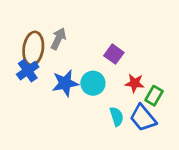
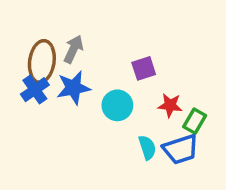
purple square: (114, 54) -> (144, 68), turned 36
blue star: (65, 83) -> (73, 88), moved
blue trapezoid: (143, 118) -> (181, 149), turned -68

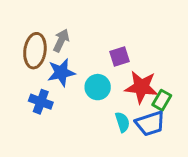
blue cross: (35, 90) -> (41, 102), moved, turned -35
red star: (170, 105) -> (141, 87), size x1.6

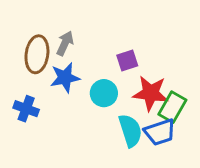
green rectangle: (162, 100) -> (172, 107), size x1.4
blue cross: (41, 102) -> (26, 109), moved
cyan semicircle: (122, 122) -> (130, 131), size x1.5

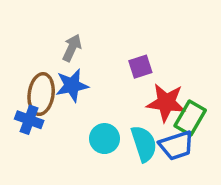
brown ellipse: (37, 54) -> (41, 94), moved
cyan circle: (104, 93) -> (104, 139), moved

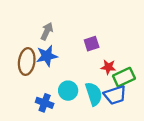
red star: (166, 103) -> (108, 67), size x0.6
green rectangle: (190, 118) -> (124, 77), turned 35
blue cross: (29, 120) -> (45, 103), moved

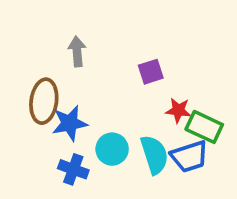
gray arrow: (47, 31) -> (77, 51), turned -30
blue star: (47, 56) -> (70, 123), moved
green rectangle: (124, 77) -> (204, 127), turned 50

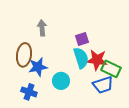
red star: (178, 110) -> (97, 60), size x1.5
cyan semicircle: (154, 155) -> (81, 58), moved
blue cross: (73, 169) -> (29, 92), moved

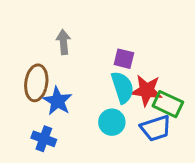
purple square: (82, 39) -> (124, 59), turned 32
blue star: (38, 67) -> (57, 101), turned -30
cyan circle: (61, 81) -> (112, 122), moved

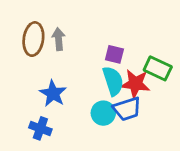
brown ellipse: (36, 83) -> (33, 39), moved
green rectangle: (168, 104) -> (158, 68), moved
blue trapezoid: (156, 128) -> (127, 109), moved

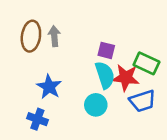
blue trapezoid: (127, 109) -> (143, 101), moved

